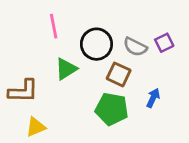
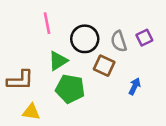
gray semicircle: (135, 47) -> (119, 41), turned 45
green pentagon: (112, 109) -> (70, 89), moved
yellow triangle: (36, 127) -> (31, 112), turned 30

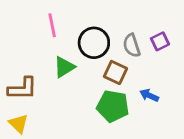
blue arrow: (135, 86) -> (149, 95), turned -91
green pentagon: (70, 89) -> (113, 106), moved
yellow triangle: (31, 112) -> (18, 124), moved, turned 36

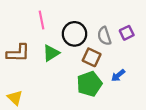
brown L-shape: (22, 89) -> (18, 53), moved
blue arrow: (149, 95) -> (118, 75), turned -64
green pentagon: (113, 106) -> (89, 84), turned -30

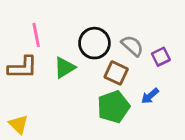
pink line: (42, 20) -> (36, 35), moved
purple square: (127, 33) -> (161, 57), moved
gray semicircle: (104, 36) -> (132, 46), turned 150

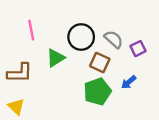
brown L-shape: (23, 68) -> (20, 73), moved

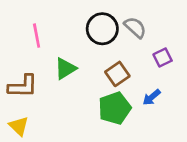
black circle: (81, 37) -> (102, 29), moved
gray semicircle: (114, 39) -> (135, 27), moved
brown square: (100, 63) -> (117, 74), turned 30

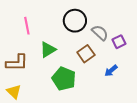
gray semicircle: (135, 27) -> (100, 33), moved
green pentagon: (115, 108) -> (64, 79), moved, turned -30

